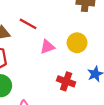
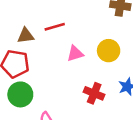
red line: (28, 24) -> (55, 27), turned -48

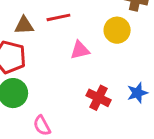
yellow circle: (109, 51) -> (117, 30), moved

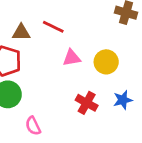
red line: (58, 17) -> (53, 27), turned 35
yellow circle: (117, 30) -> (106, 62), moved

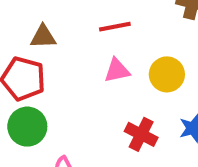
red line: (53, 27) -> (115, 27), moved, turned -35

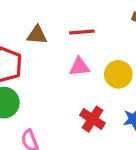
brown triangle: (43, 37) -> (37, 35), moved

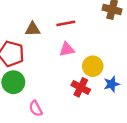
yellow circle: (118, 74) -> (93, 66), moved

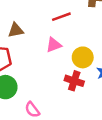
red line: (66, 23) -> (61, 17), moved

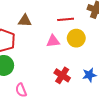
yellow circle: (83, 57) -> (76, 38), moved

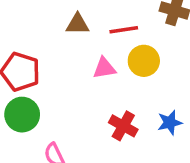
brown triangle: (25, 21) -> (78, 24), moved

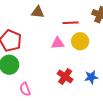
brown triangle: (78, 24) -> (38, 12), moved

